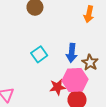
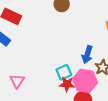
cyan square: (39, 54) -> (64, 72), moved

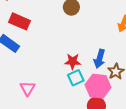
red star: (67, 84) -> (73, 61), moved

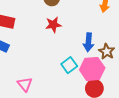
red star: (73, 61) -> (53, 25), moved

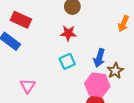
cyan square: (69, 65) -> (67, 61), moved

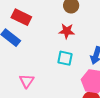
cyan square: (67, 61) -> (65, 58), turned 35

